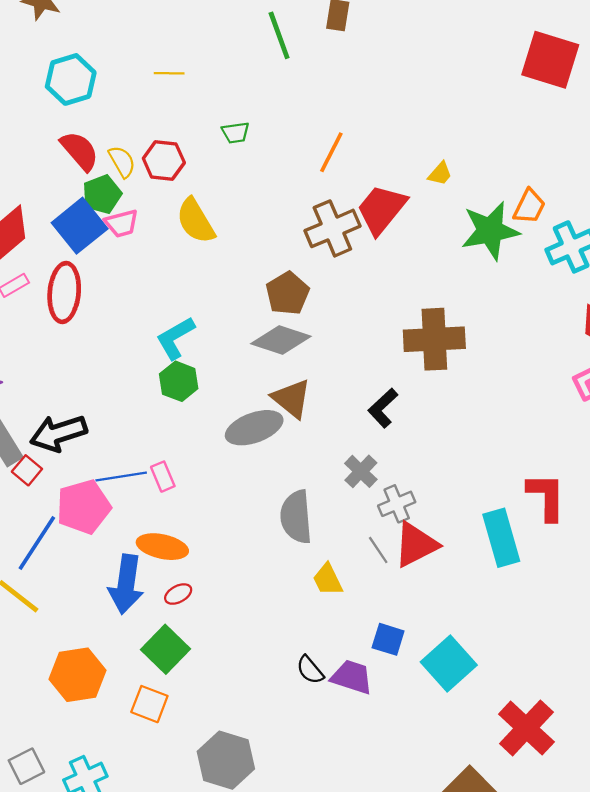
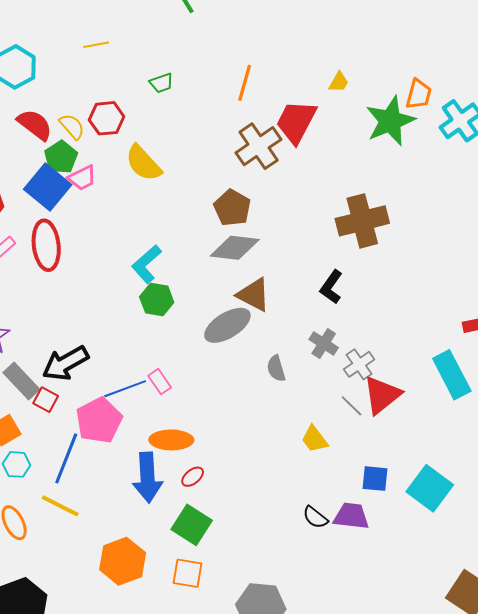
gray semicircle: (296, 517) -> (276, 368), moved, size x0.6

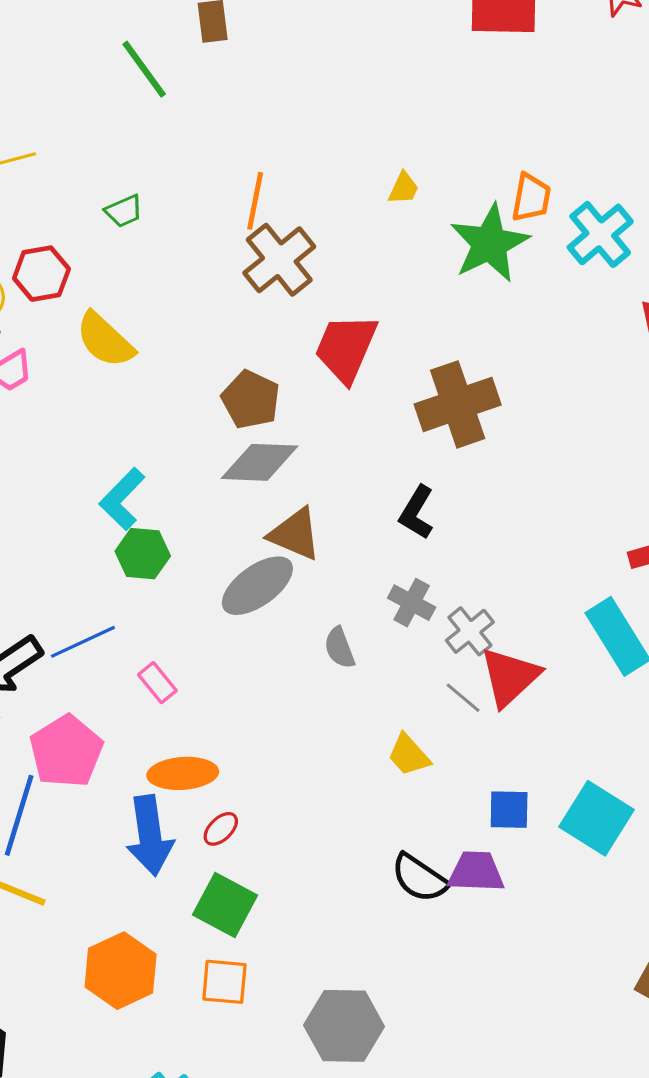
red trapezoid: (296, 122) -> (346, 348), moved
brown cross: (259, 146) -> (279, 260), moved
blue line: (125, 389) -> (83, 642), moved
black semicircle: (315, 517) -> (419, 878), size x1.4

